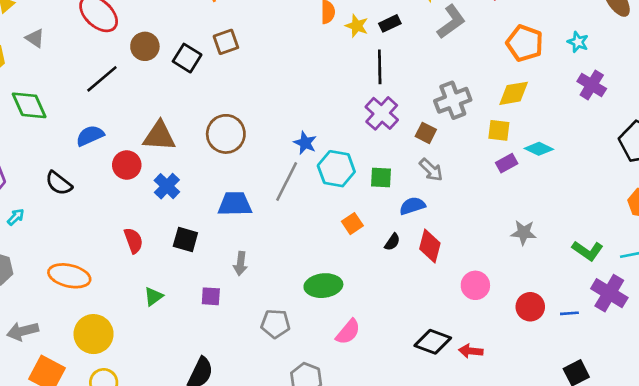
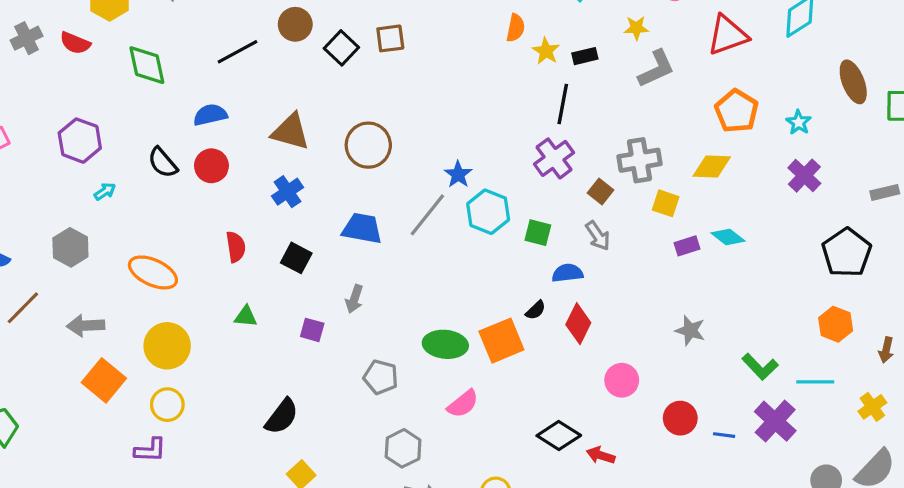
yellow square: (499, 130) -> (666, 203), moved
red circle: (127, 165) -> (211, 166), moved
orange square: (352, 224) -> (501, 341), moved, size x1.8
green triangle: (153, 296) -> (246, 316), turned 30

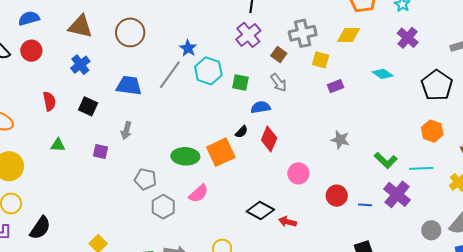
cyan diamond: (728, 237) -> (383, 74), moved
black semicircle: (282, 417) -> (40, 228), moved
gray hexagon: (403, 448) -> (163, 207), moved

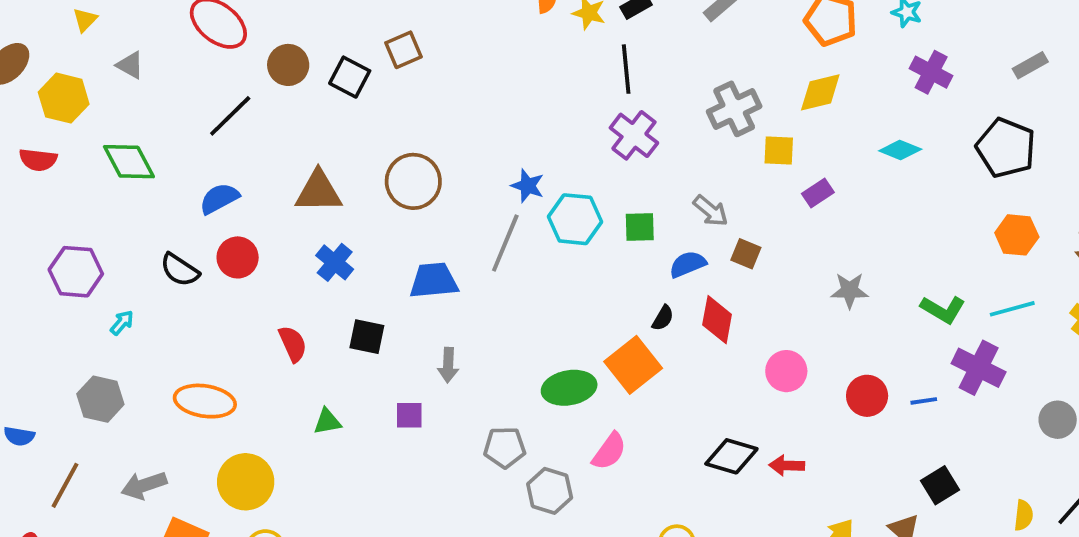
brown square: (279, 54) -> (746, 254), moved

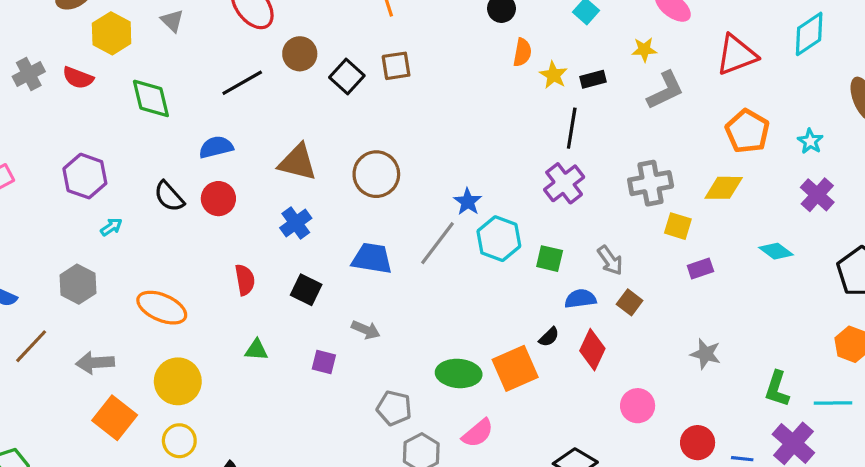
green L-shape: (943, 309) -> (777, 389), turned 63
gray arrow: (448, 365) -> (366, 330), turned -84

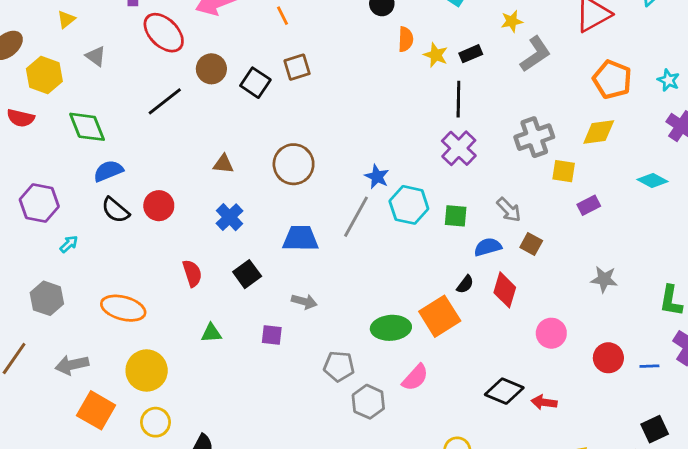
blue semicircle: (216, 147) -> (108, 171), moved
brown triangle: (298, 162) -> (223, 164), size x0.6
black square: (306, 290) -> (247, 274), turned 36

